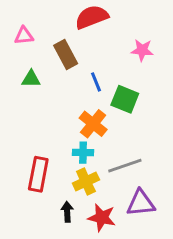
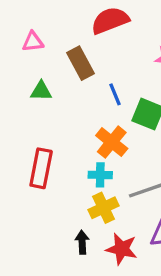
red rectangle: (38, 174) -> (41, 168), moved

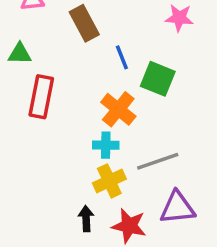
green triangle: (41, 91) -> (20, 54), moved
red rectangle: (41, 168) -> (41, 97), moved

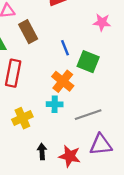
brown rectangle: (84, 23) -> (28, 32), moved
yellow cross: (109, 181) -> (22, 118), moved

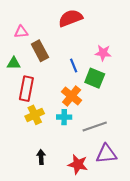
pink star: (102, 22) -> (103, 53), moved
yellow cross: (22, 118) -> (35, 115), moved
black arrow: (42, 152) -> (41, 157), moved

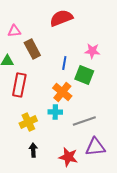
blue line: (74, 65) -> (64, 63), turned 32
yellow cross: (35, 115) -> (28, 122), moved

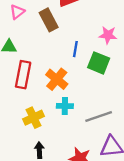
pink triangle: (14, 31) -> (17, 12), turned -32
brown rectangle: (32, 49) -> (49, 20), moved
orange cross: (62, 92) -> (57, 79), moved

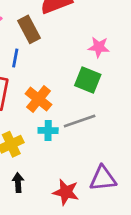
blue line: (75, 49) -> (15, 58), moved
gray line: (99, 116) -> (80, 121), moved

